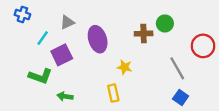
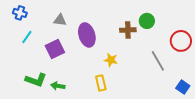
gray triangle: (67, 22) -> (60, 20), turned 32
cyan line: (43, 38) -> (27, 37), moved
green L-shape: (40, 76) -> (36, 80), moved
blue square: (181, 98) -> (183, 87), moved

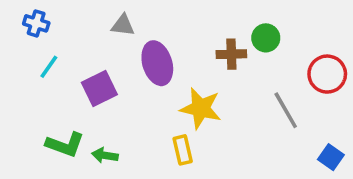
gray triangle: (60, 20) -> (123, 25), moved
yellow star: (111, 60) -> (201, 108), size x1.6

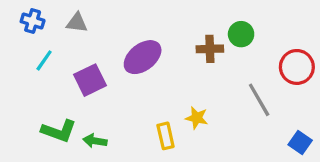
gray triangle: (123, 25) -> (77, 23), moved
purple ellipse: (157, 63) -> (143, 57), turned 69
yellow star: (201, 108) -> (197, 118), moved, size x0.6

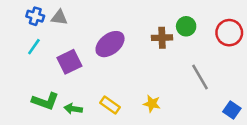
blue cross: (33, 21) -> (35, 16), moved
red circle: (297, 67) -> (229, 33), moved
yellow star: (197, 118) -> (152, 104), moved
yellow rectangle: (166, 136) -> (110, 105), moved, turned -42

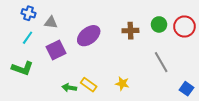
gray triangle: (59, 17) -> (51, 22), moved
green circle: (186, 26) -> (159, 24), moved
green L-shape: (45, 101) -> (22, 68), moved
green arrow: (73, 109) -> (69, 88), moved

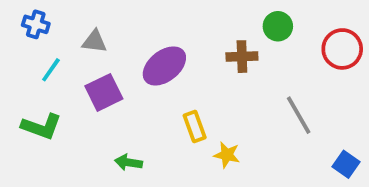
blue cross: (29, 13) -> (36, 24), moved
green circle: (159, 24) -> (278, 26), moved
yellow rectangle: (89, 85) -> (195, 127), moved, turned 35

